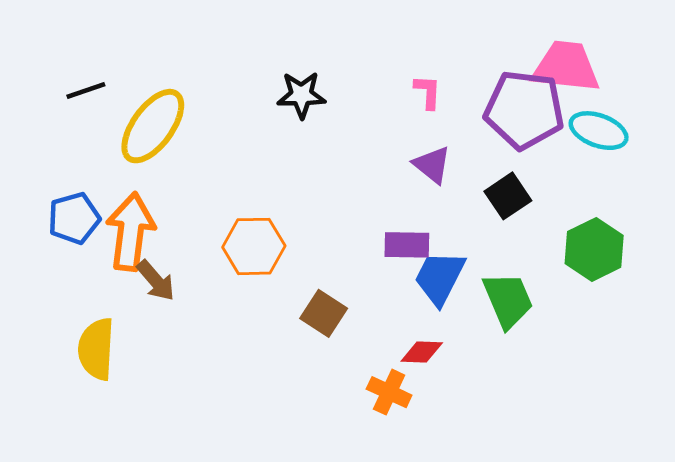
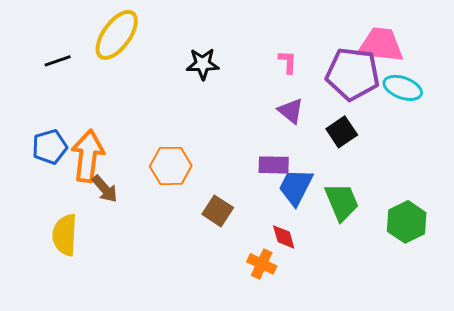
yellow ellipse: (153, 126) -> (117, 35), moved
green hexagon: (594, 249) -> (407, 222), moved
red diamond: (422, 352) -> (284, 237), turned 72

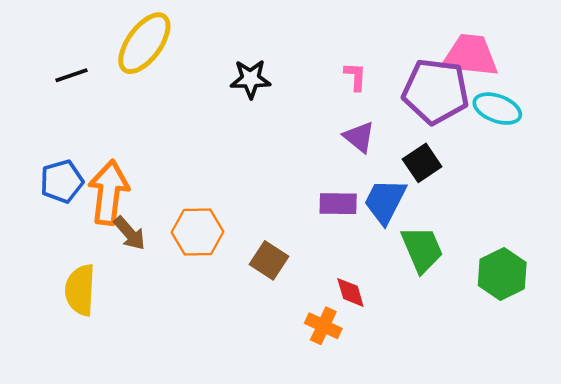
orange hexagon: (171, 166) -> (197, 232), moved
blue trapezoid: (296, 187) -> (385, 201), moved

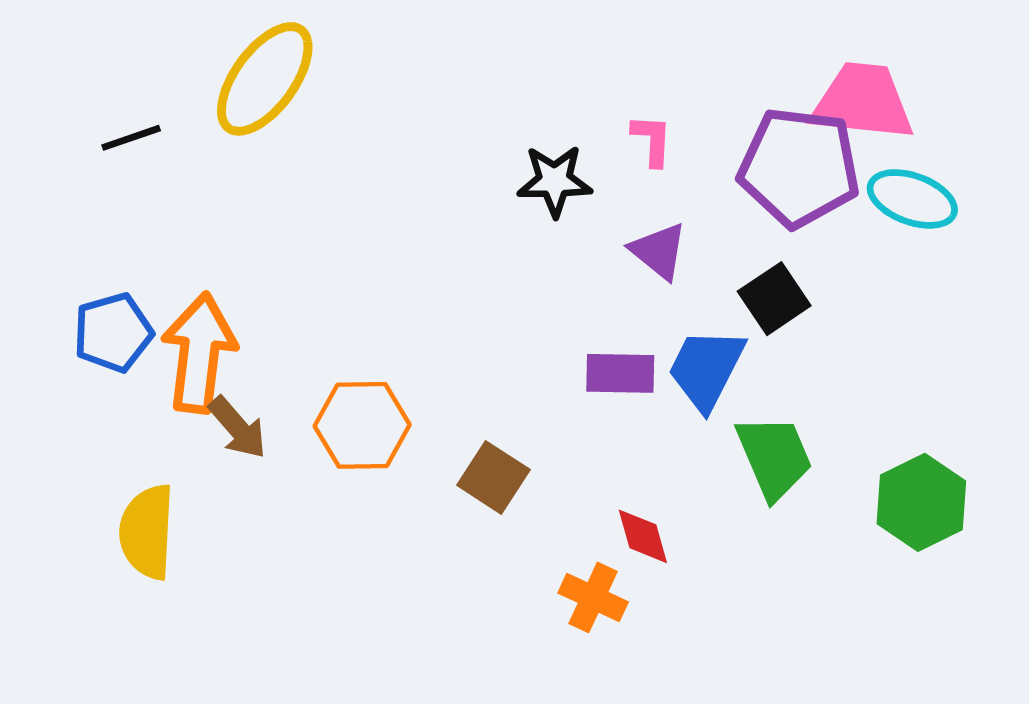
black star: (251, 79) -> (555, 181), moved

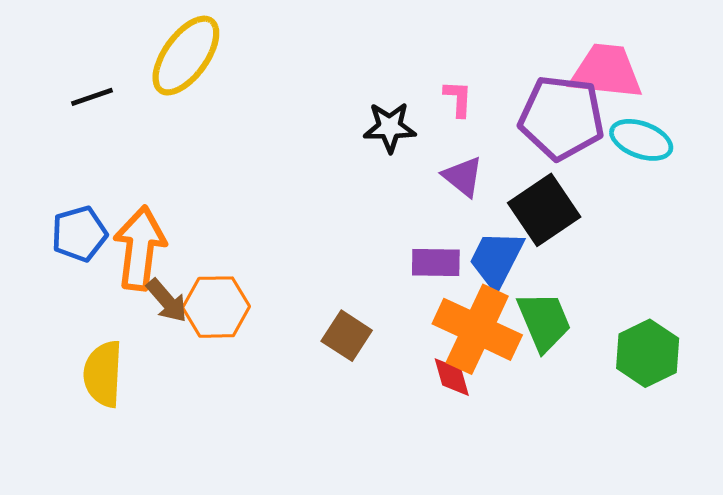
black square: (774, 299) -> (544, 210), size x1.4
orange hexagon: (362, 425) -> (216, 307), moved
orange cross: (593, 597) -> (477, 329), moved, size x1.8

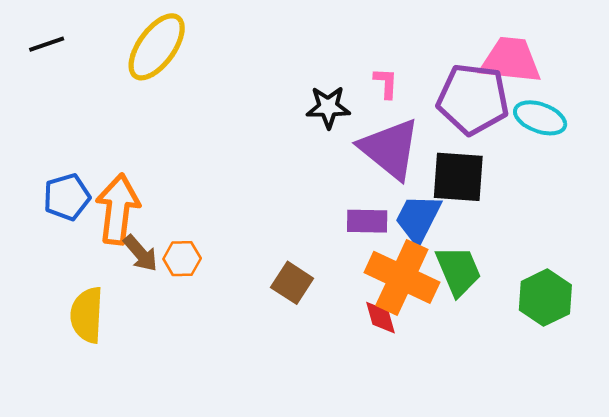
black line: (92, 97) -> (47, 44), moved
purple triangle: (463, 177) -> (390, 149), size x1.8
black square: (544, 210) -> (458, 177), turned 38
orange hexagon: (216, 307) -> (182, 259), size x0.7

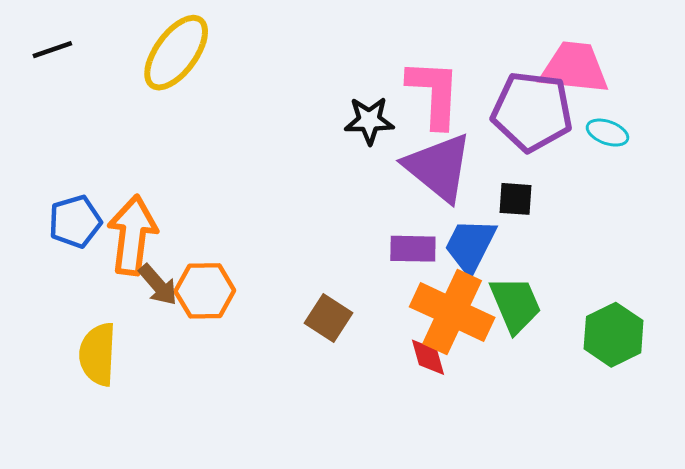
pink L-shape: (386, 83) -> (434, 93), size x2.0
cyan ellipse: (540, 118) -> (607, 133), size x0.7
black square: (458, 177) -> (515, 199), size x0.6
orange hexagon: (182, 259) -> (205, 291), size x1.4

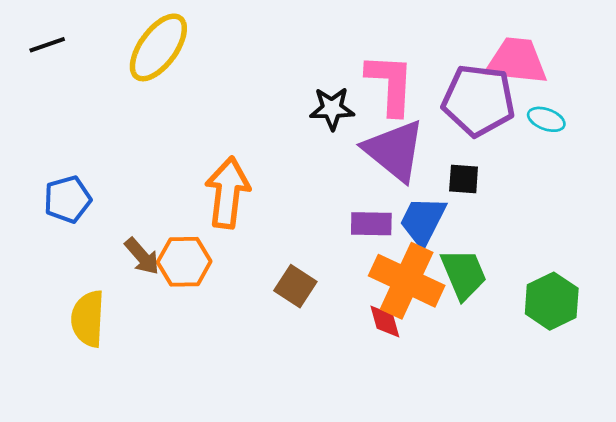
orange arrow: (132, 235) -> (228, 193), moved

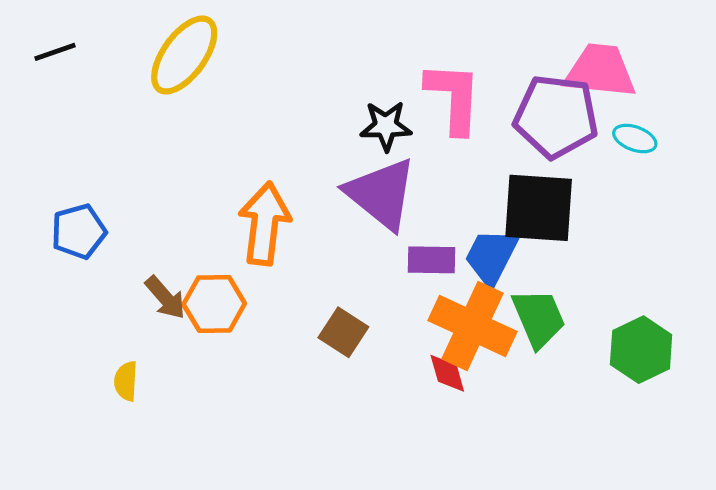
purple triangle: (394, 151) -> (381, 194), moved
black square: (464, 179) -> (539, 208), size x2.0
yellow semicircle: (88, 319) -> (126, 381), moved, size x0.6

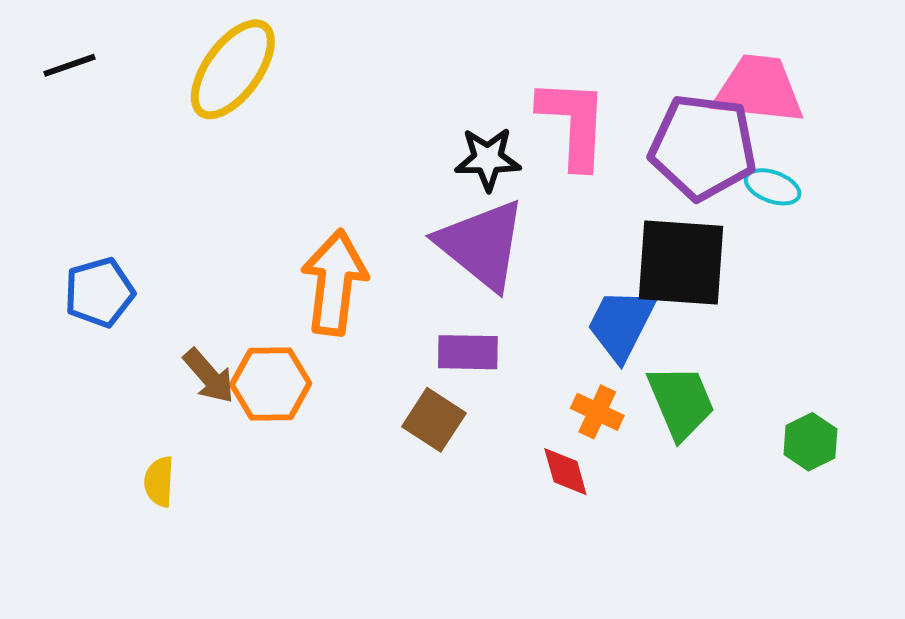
cyan ellipse: (635, 139) -> (773, 187), moved
purple rectangle: (432, 260) -> (468, 352), moved
orange cross: (473, 326) -> (597, 412), size x0.5
green hexagon: (641, 350) -> (810, 442), size x0.7

